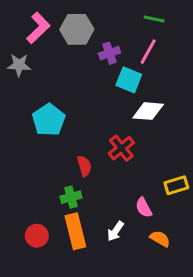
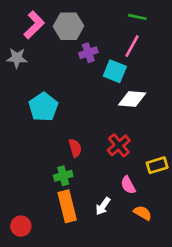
purple cross: (110, 53) -> (88, 53), moved
red cross: (121, 148) -> (119, 145), moved
red circle: (37, 236) -> (21, 226), moved

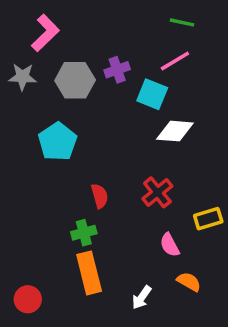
gray hexagon: (68, 26) -> (75, 80), moved
pink line: (132, 46) -> (175, 61), turned 30
white arrow: (103, 206) -> (142, 298), moved

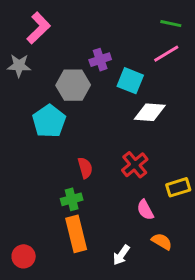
green line: (182, 22) -> (171, 24), moved
pink line: (175, 61) -> (166, 54), moved
gray hexagon: (75, 80) -> (73, 85), moved

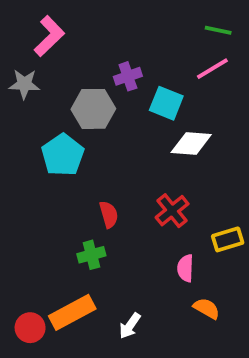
pink semicircle: (145, 210) -> (185, 268), turned 30
orange rectangle: (76, 234) -> (72, 312), moved, turned 76
white arrow: (121, 255) -> (130, 326), moved

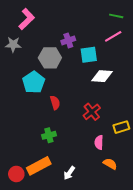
cyan square: (166, 103) -> (89, 55), turned -30
red semicircle: (109, 214) -> (55, 103), moved

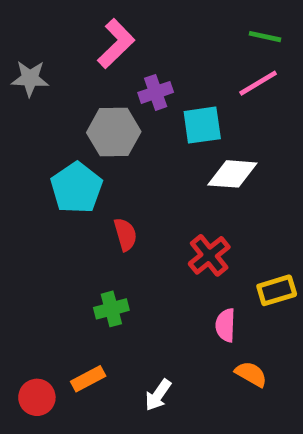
pink L-shape: (27, 19) -> (116, 44), moved
gray star: (13, 45) -> (30, 78), moved
orange rectangle: (39, 166) -> (88, 379), size x0.6

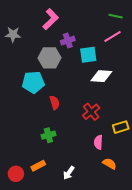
cyan pentagon: (76, 188) -> (33, 82), turned 30

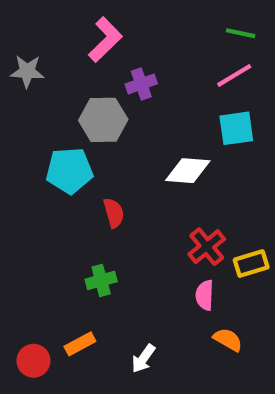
cyan square: (88, 55) -> (236, 128), moved
white diamond: (101, 76) -> (188, 171), moved
red cross: (91, 112) -> (207, 247), moved

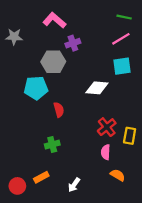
pink L-shape: (105, 40) -> (54, 20), turned -95
yellow rectangle: (251, 264) -> (130, 136), turned -63

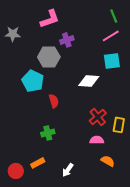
green line: (124, 17) -> (114, 16), turned 56
pink L-shape: (54, 20) -> (50, 19), turned 120
cyan pentagon: (36, 88) -> (33, 81), turned 30
pink semicircle: (106, 152) -> (97, 140), turned 88

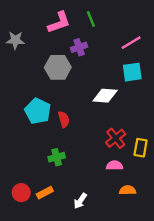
green line: (114, 16) -> (91, 19), moved
cyan pentagon: (33, 81) -> (38, 111), moved
orange semicircle: (108, 161) -> (128, 190), turned -32
red circle: (16, 171) -> (21, 193), moved

